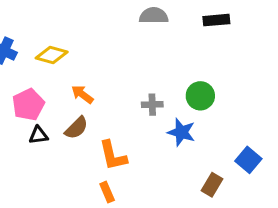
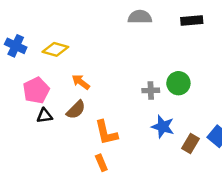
gray cross: (152, 105) -> (151, 90), moved
blue star: (181, 132) -> (163, 127), moved
brown rectangle: (212, 185) -> (191, 143), moved

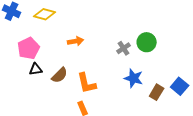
orange arrow: (81, 82) -> (76, 41), moved, turned 133
gray cross: (151, 90) -> (124, 48), turned -32
brown semicircle: (76, 110) -> (60, 75), moved

